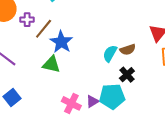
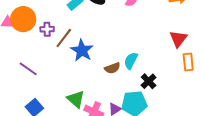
brown semicircle: (128, 50) -> (112, 68), moved
green triangle: (51, 64) -> (76, 99), moved, turned 30

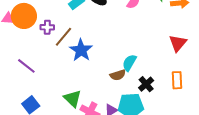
orange rectangle: (188, 62) -> (177, 80), moved
brown semicircle: (112, 68) -> (118, 75), moved

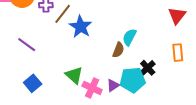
brown semicircle: (118, 75) -> (118, 50), turned -49
black cross: (146, 84) -> (148, 68), moved

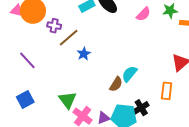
blue star: (81, 27) -> (84, 54), size x0.6
orange rectangle: (178, 53) -> (167, 91), moved

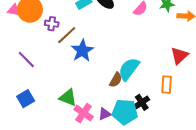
blue star: (84, 54) -> (82, 51), size x1.6
cyan semicircle: (129, 74) -> (129, 69), size x1.4
green triangle: (68, 100) -> (68, 98), turned -30

